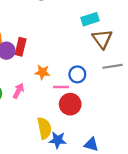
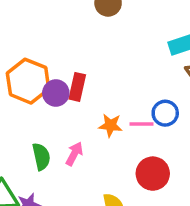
blue circle: (77, 74) -> (165, 113), moved
pink line: (61, 87) -> (142, 124), moved

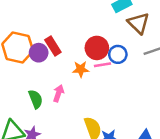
red rectangle: (77, 87) -> (53, 46), turned -36
red circle: (153, 174) -> (97, 48), moved

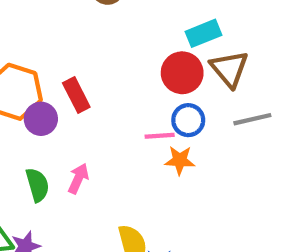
red circle: (97, 48) -> (182, 73), moved
purple circle: (39, 53) -> (41, 119), moved
orange star: (81, 69) -> (180, 160), moved

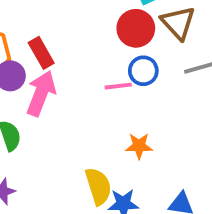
orange star: (180, 160) -> (139, 146), moved
pink arrow: (78, 178) -> (41, 93), moved, size x1.6

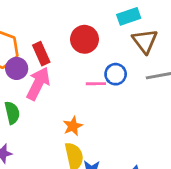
red circle: (136, 28) -> (85, 39), moved
orange star: (139, 146) -> (73, 126), moved, turned -30

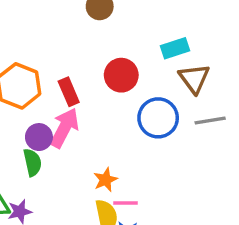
purple circle: (17, 68) -> (39, 137), moved
blue circle: (116, 74) -> (158, 118), size x1.5
pink line: (96, 84) -> (125, 203), moved

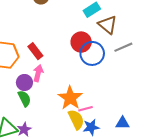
red circle: (121, 75) -> (81, 42), moved
pink arrow: (64, 128) -> (38, 73), size x0.7
orange star: (105, 180) -> (70, 98), size x1.6

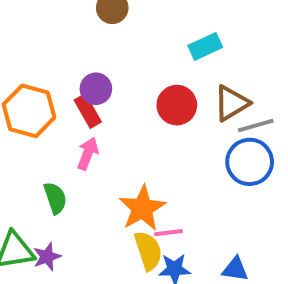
brown triangle: (108, 25) -> (231, 103), moved, turned 42
blue circle: (92, 53) -> (250, 162), moved
purple circle: (24, 82) -> (96, 89), moved

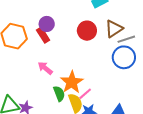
pink arrow: (88, 153) -> (45, 68), moved, turned -70
green semicircle: (55, 198) -> (59, 94), moved
pink line: (169, 233) -> (85, 94), turned -32

